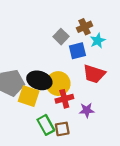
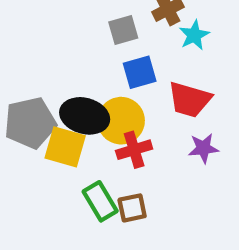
gray square: (61, 37) -> (123, 30), turned 32
blue square: (77, 51) -> (140, 72), moved
purple star: (87, 110) -> (203, 148), moved

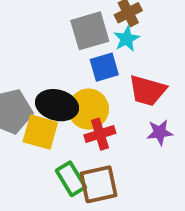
gray square: (123, 30) -> (90, 31), size x1.5
cyan star: (194, 35) -> (127, 39), moved
brown square: (132, 208) -> (99, 184), size x1.5

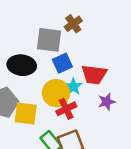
gray square: (90, 31) -> (49, 40), turned 32
cyan star: (127, 39) -> (73, 86), moved
black ellipse: (57, 105) -> (22, 65), moved

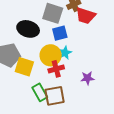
red trapezoid: (94, 75) -> (86, 16), moved
purple star: (107, 102) -> (87, 78), moved

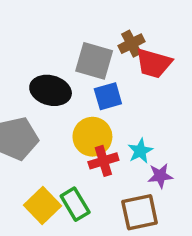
cyan star: (65, 53) -> (140, 151), moved
yellow square: (24, 67) -> (42, 205), moved, turned 30
brown square: (55, 96) -> (140, 212), moved

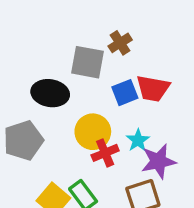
red trapezoid: (154, 63) -> (153, 88), moved
blue square: (108, 96) -> (125, 93), moved
purple star: (160, 176) -> (158, 161), size x1.5

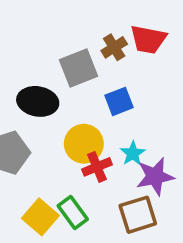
gray square: (87, 62) -> (78, 68), turned -32
red trapezoid: (153, 88) -> (148, 39), moved

